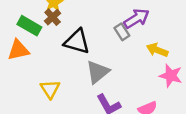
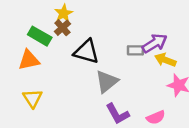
purple arrow: (137, 18) -> (155, 43), moved
gray rectangle: (122, 32) -> (135, 50), moved, turned -56
yellow triangle: (50, 89) -> (33, 98), moved

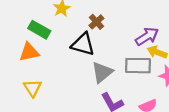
brown cross: (62, 28) -> (96, 22), moved
gray rectangle: (135, 50) -> (138, 66), moved, size x1.6

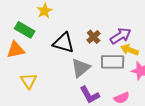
brown cross: (96, 22) -> (94, 37), moved
yellow triangle: (33, 88) -> (29, 81), moved

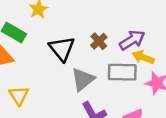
black triangle: (64, 43) -> (62, 49), turned 35

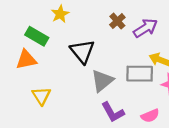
purple arrow: (132, 40) -> (145, 28), moved
brown cross: (99, 41) -> (117, 21), moved

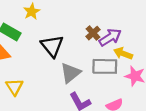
brown cross: (117, 21) -> (93, 33), moved
purple arrow: (145, 28) -> (110, 37), moved

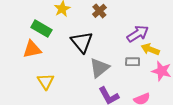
brown cross: (93, 33) -> (99, 11), moved
gray rectangle: (105, 66) -> (133, 62), size x0.6

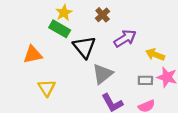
green rectangle: (41, 29) -> (60, 29), moved
purple arrow: (138, 34) -> (125, 38), moved
gray rectangle: (133, 62) -> (145, 80), moved

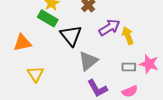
yellow arrow: (155, 55) -> (128, 36), moved, turned 48

